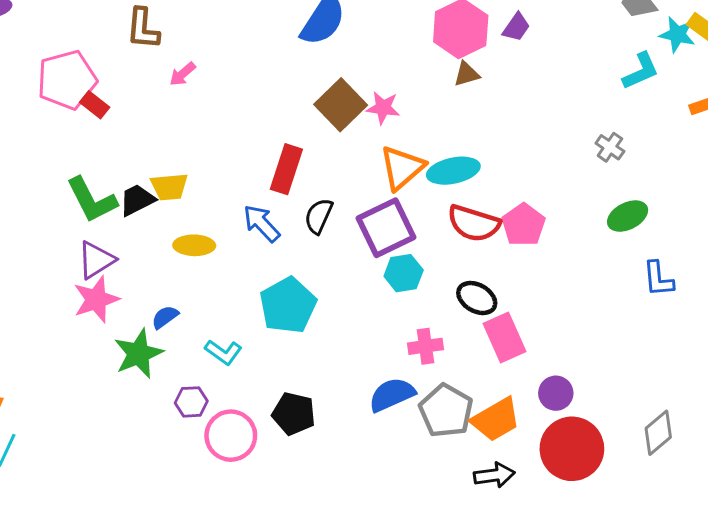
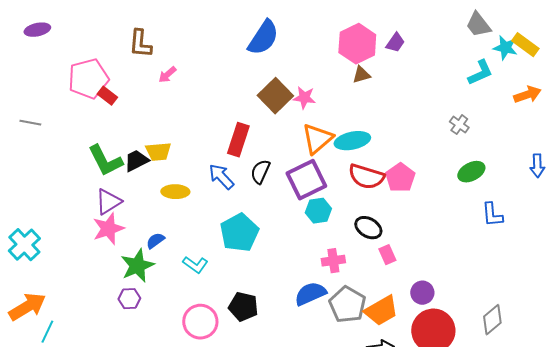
pink rectangle: (505, 338) -> (387, 255), size x0.6
purple hexagon: (191, 402) -> (129, 299), moved

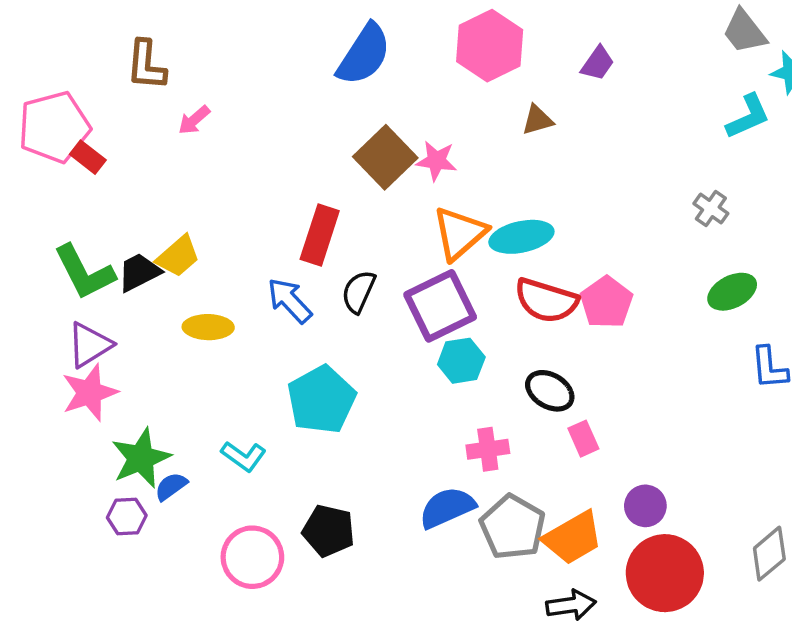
pink hexagon: (357, 44) -> (490, 46), moved
yellow trapezoid: (158, 152) -> (178, 256), turned -36
blue semicircle: (155, 241) -> (171, 486), moved

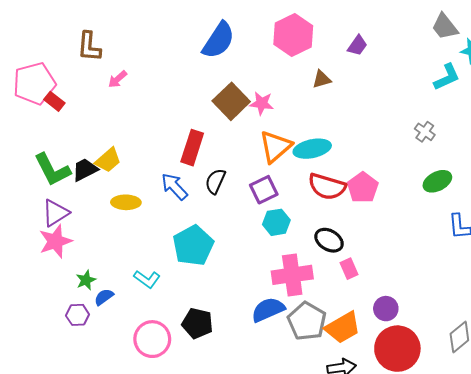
purple square: (440, 306) -> (264, 190), size x0.7
pink cross: (488, 449) -> (292, 275), size x1.6
green star: (141, 458) -> (86, 280), size x0.6

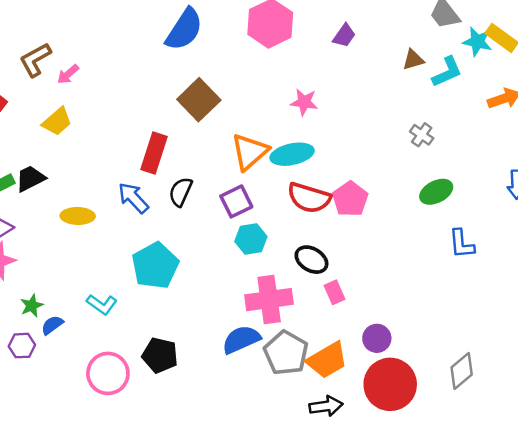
brown L-shape: (89, 47) -> (35, 60), moved, turned 56
brown triangle: (322, 79) -> (413, 60), moved
pink star: (262, 103) -> (304, 102), moved
yellow trapezoid: (108, 160) -> (57, 121), moved

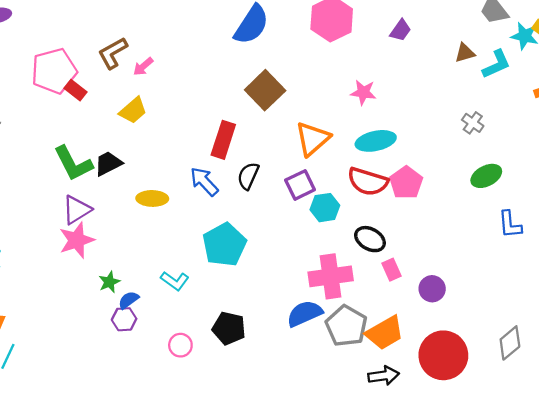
cyan ellipse: (292, 154) -> (376, 141), moved
cyan hexagon: (251, 239) -> (325, 208), moved
purple circle: (377, 338) -> (432, 289), moved
purple hexagon: (22, 346) -> (124, 319), moved
pink circle: (108, 373) -> (180, 345), size x0.6

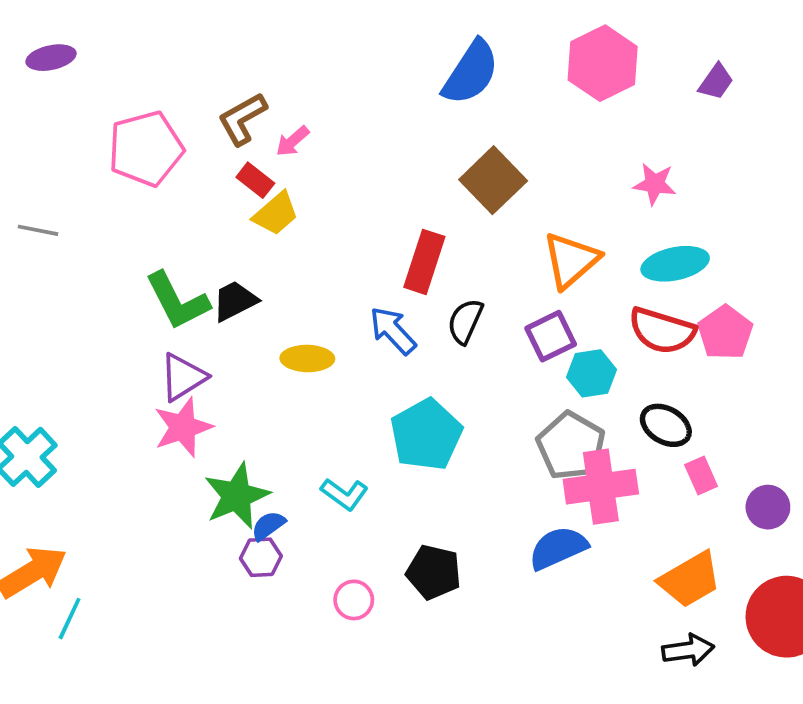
red rectangle: (76, 90) -> (255, 180), moved
green star: (109, 282) -> (237, 496), size x1.8
gray pentagon: (346, 326) -> (571, 446), moved

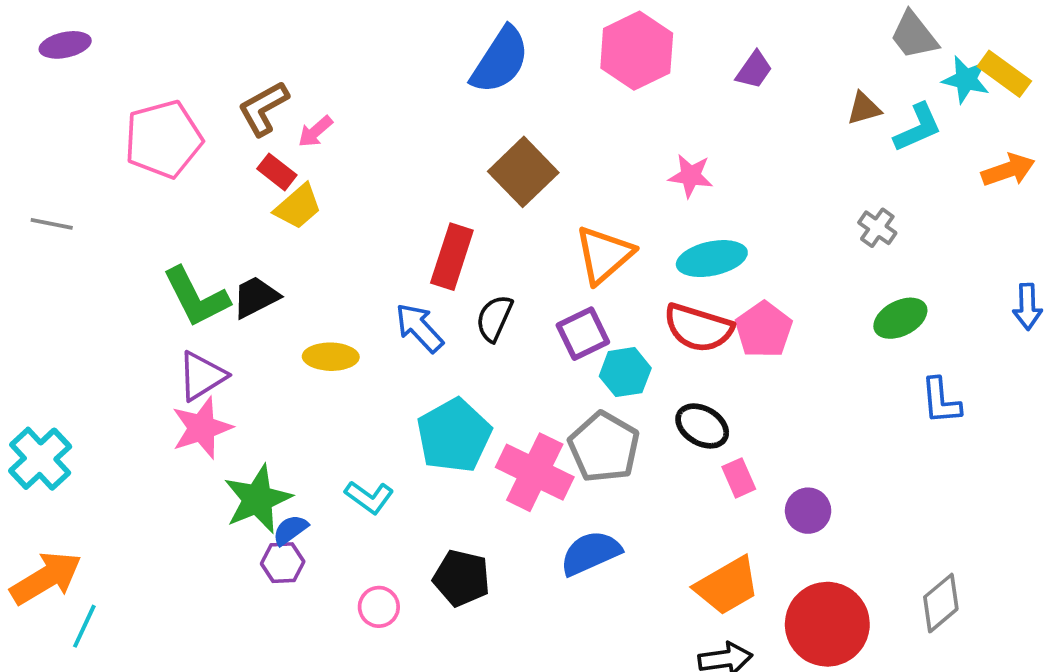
pink cross: (601, 487) -> (535, 472), moved, turned 34

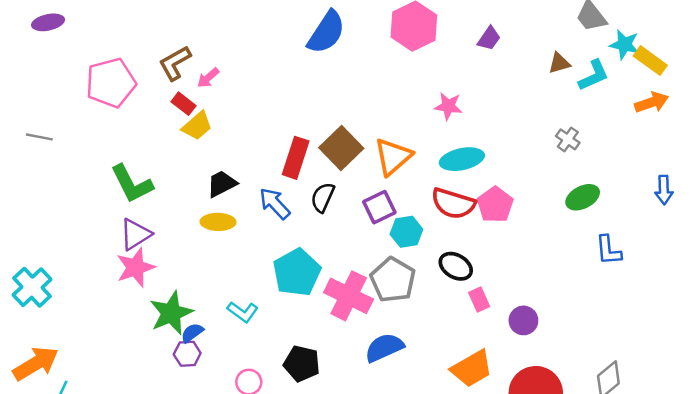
yellow rectangle: (1004, 74) -> (650, 61), moved
brown square: (523, 172) -> (341, 148), moved
black trapezoid: (256, 297) -> (222, 184), moved

